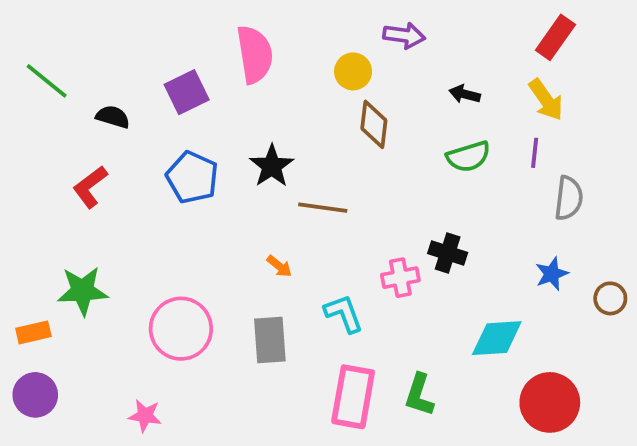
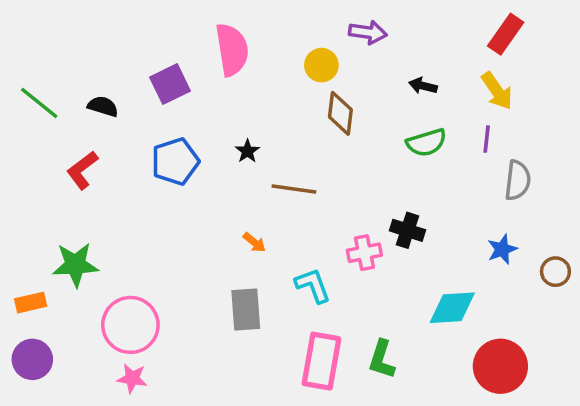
green line: (47, 81) -> (39, 103), moved
black star: (272, 166) -> (247, 151), size x0.6
blue pentagon: (192, 177) -> (175, 161), turned 30
pink circle: (181, 329) -> (130, 325), moved

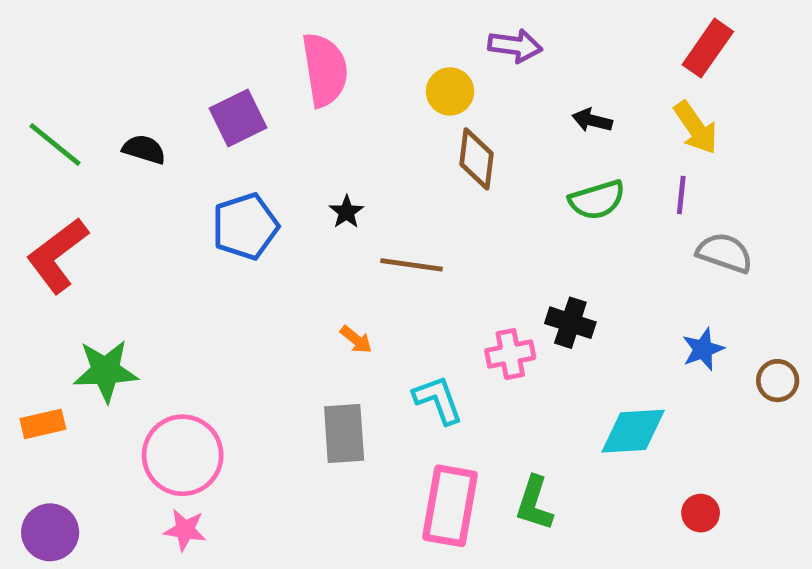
red L-shape: (82, 170) -> (57, 255), moved, size x1.4
gray semicircle: (518, 180) -> (725, 253), turned -78
purple circle: (32, 359) -> (50, 532), moved
red circle: (500, 366) -> (701, 513), size x0.5

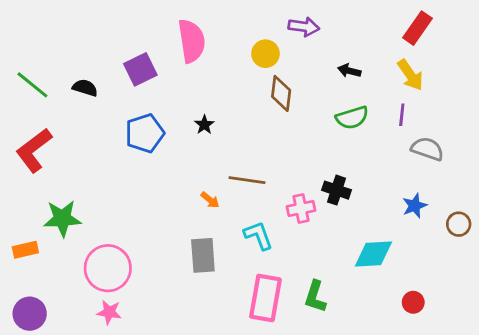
brown line: (411, 265) -> (247, 180), moved

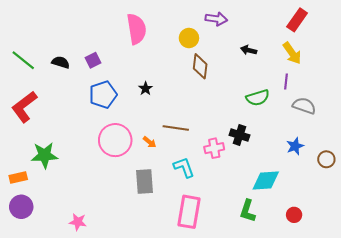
purple square: (140, 69) -> (93, 60), moved, size x0.7
green semicircle: (352, 118) -> (258, 98), moved
pink circle: (108, 268) -> (115, 140), moved
green L-shape: (315, 297) -> (248, 211), moved
purple circle: (30, 314) -> (21, 207), moved

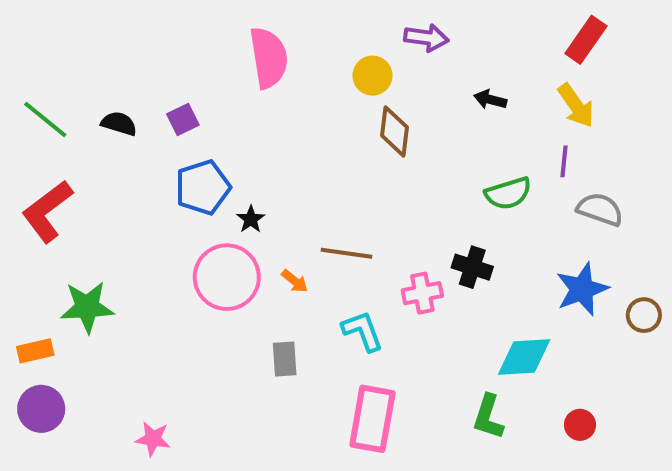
black star: (146, 89) -> (251, 219), moved
blue star: (295, 146) -> (582, 289), size x1.5
gray rectangle: (144, 182) -> (285, 359), size x0.7

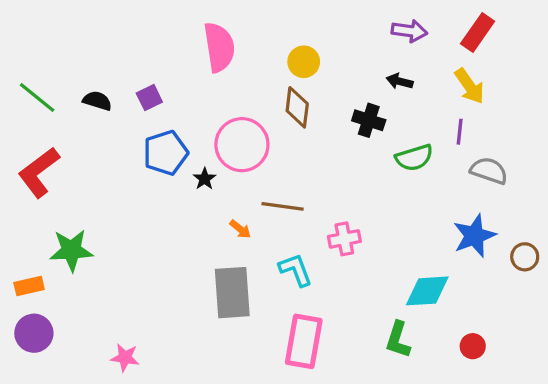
purple arrow: (426, 38) -> (409, 31), moved
brown diamond: (394, 131) -> (297, 107), moved
black cross: (472, 267) -> (369, 120), moved
pink circle: (227, 277) -> (242, 145), moved
gray rectangle: (285, 359) -> (232, 293), size x1.8

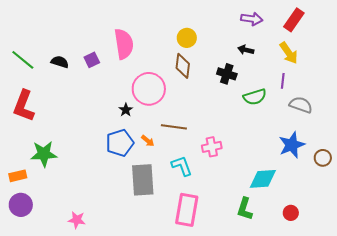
pink semicircle: (219, 47) -> (124, 44), moved
blue pentagon: (166, 153) -> (120, 143), moved
red L-shape: (39, 172) -> (24, 106), turned -32

